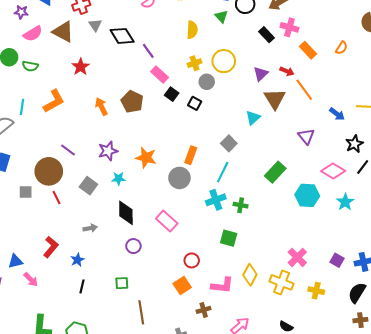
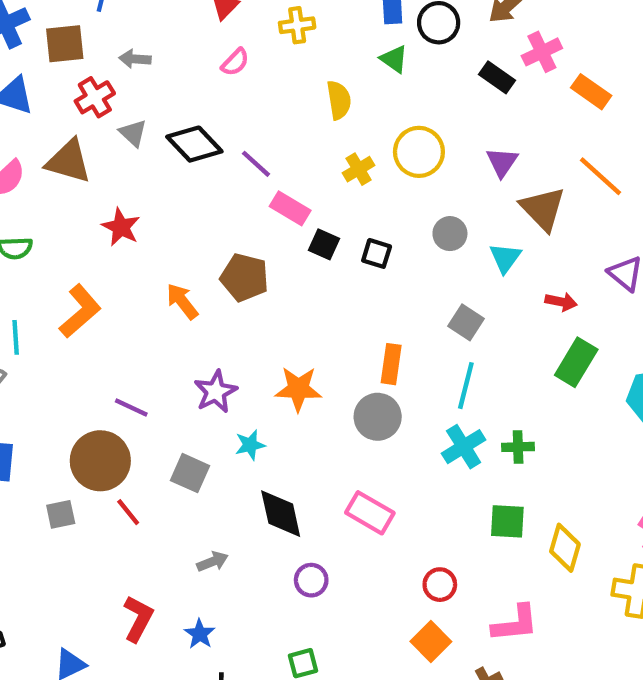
pink cross: (289, 27) -> (542, 52), turned -30
red arrow: (287, 71) -> (561, 302), moved
gray circle: (207, 82) -> (450, 234), moved
yellow diamond: (250, 275) -> (565, 548), moved

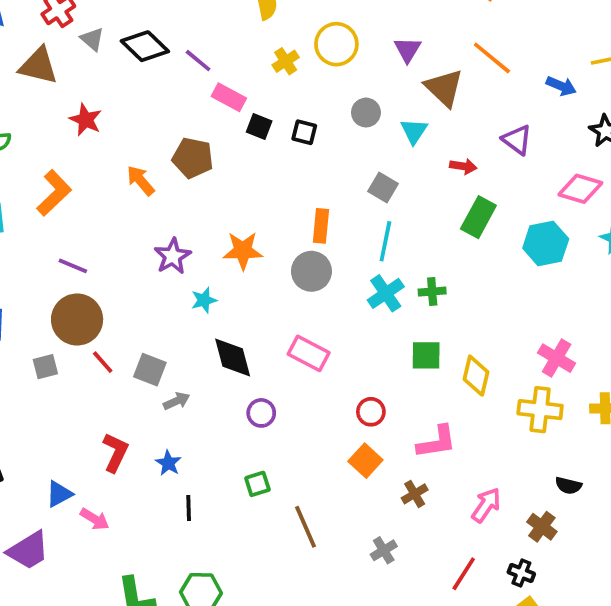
purple line: (131, 408) -> (73, 266), moved
gray square: (190, 473) -> (150, 370), moved

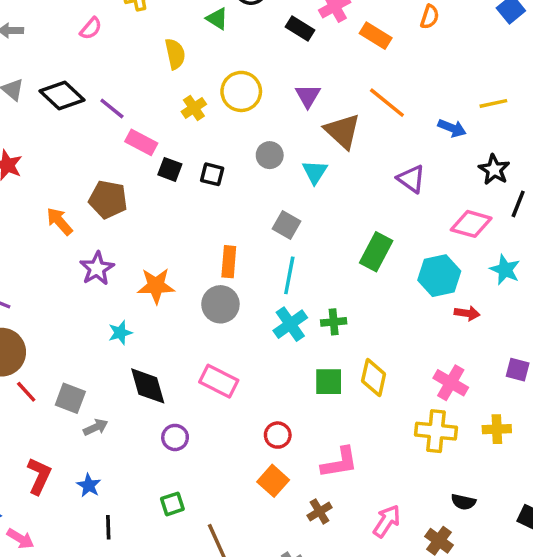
red arrow: (463, 166) -> (467, 313), moved
purple star: (173, 256) -> (97, 268), moved
yellow diamond: (476, 376) -> (374, 378), moved

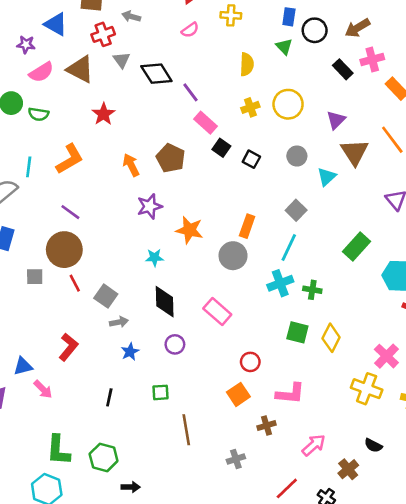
blue star: (89, 485) -> (130, 352), moved

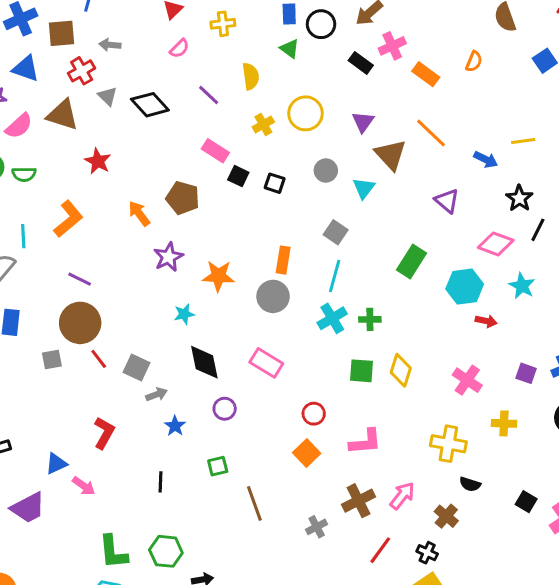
purple line: (191, 92) -> (209, 95), moved
yellow cross: (367, 389) -> (448, 444), moved
brown cross: (266, 426) -> (359, 501), moved, size x1.5

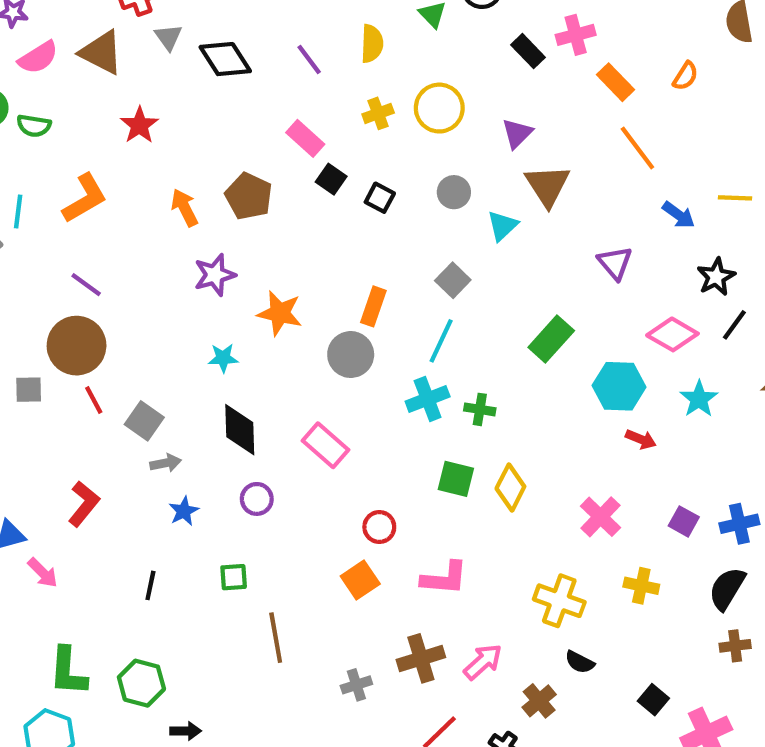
orange line: (431, 133) -> (637, 148), moved

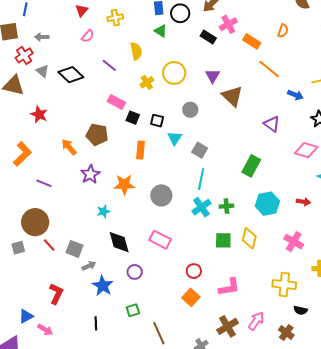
cyan triangle: (502, 226) -> (175, 138), moved
purple line: (86, 285) -> (44, 183), moved
orange rectangle: (373, 306) -> (140, 150), moved
cyan hexagon: (619, 386) -> (267, 204), moved
blue star: (184, 511) -> (103, 286), size x1.5

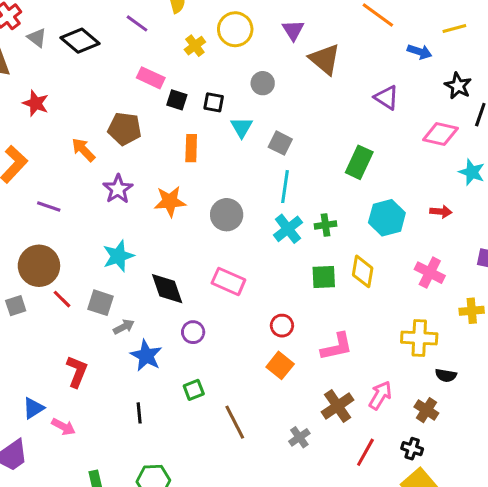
cyan star: (103, 211) -> (118, 256), moved, size x1.5

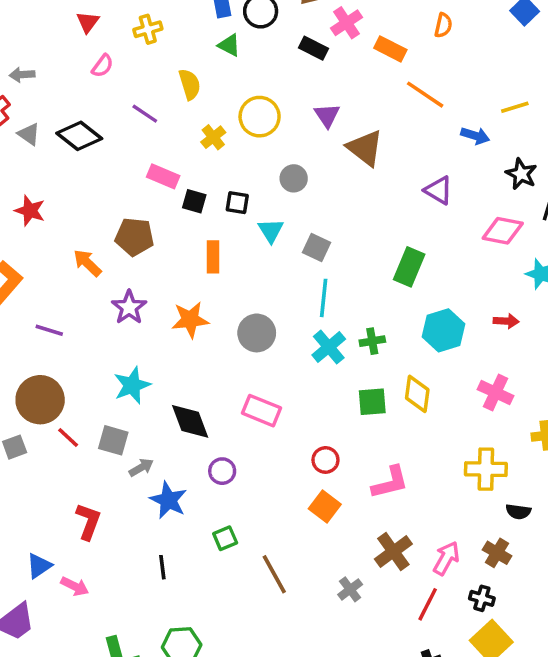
pink arrow: (380, 395) -> (446, 558), moved

